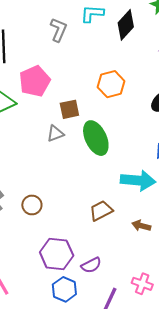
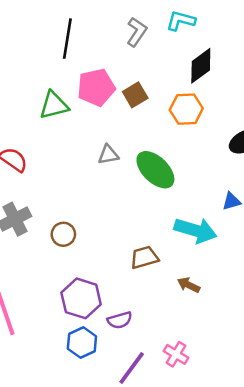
black diamond: (126, 25) -> (201, 66), moved
brown square: (69, 109) -> (135, 95), moved, turned -30
green ellipse: (96, 138) -> (155, 170), turned -32

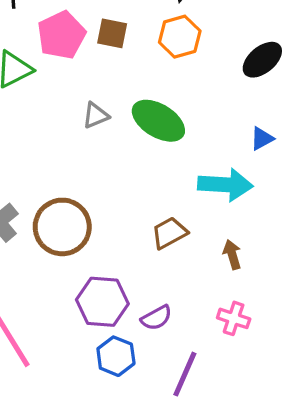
brown square: (135, 95) -> (112, 33), turned -35
brown circle: (63, 234) -> (62, 227), size x1.8
brown arrow: (189, 285) -> (232, 255), turned 60
pink cross: (176, 354) -> (234, 318), moved

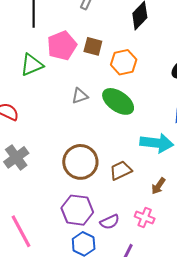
orange hexagon: (180, 37) -> (124, 62), moved
brown circle: (62, 227) -> (80, 162), moved
brown arrow: (232, 255) -> (158, 186), turned -132
pink cross: (234, 318) -> (145, 218), moved

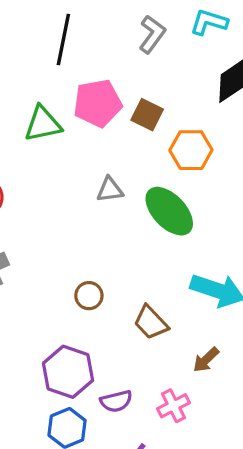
brown circle: (80, 162) -> (89, 296), size x0.5
brown trapezoid: (121, 170) -> (151, 322), turned -120
pink cross: (145, 218) -> (173, 406), turned 30

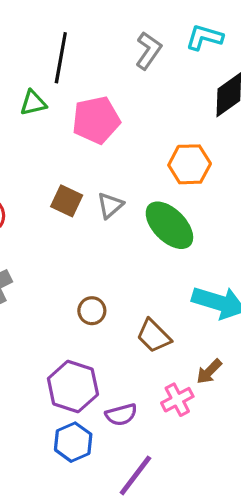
brown square: (147, 115) -> (67, 201), moved
green triangle: (43, 124) -> (33, 103), moved, size x0.7
gray triangle: (110, 190) -> (110, 205), turned -32
pink cross: (173, 406) -> (177, 400), moved

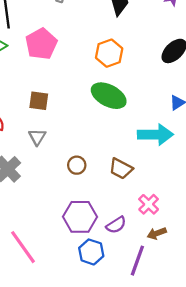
gray triangle: (110, 205) -> (37, 137), moved
brown arrow: (209, 372) -> (157, 233), moved, turned 42

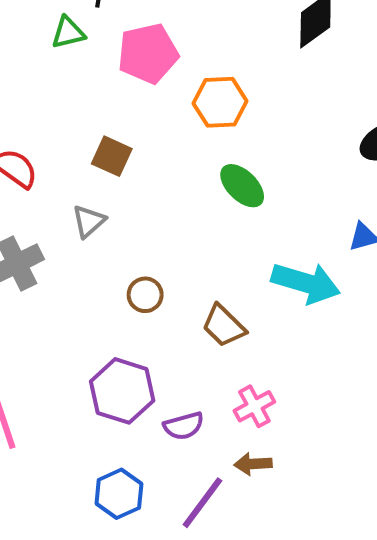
orange hexagon: (109, 53) -> (220, 102), moved
green ellipse: (109, 96) -> (242, 186), size x0.7
blue hexagon: (91, 252) -> (119, 494), moved

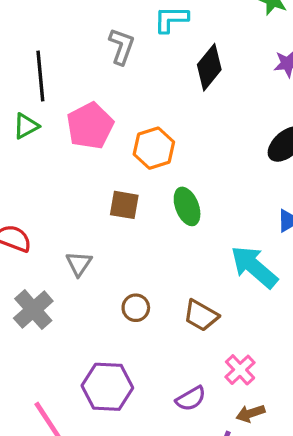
brown square: (112, 156) -> (124, 205), moved
green ellipse: (242, 186) -> (187, 206), turned 39
cyan arrow: (306, 283) -> (254, 267), turned -141
purple hexagon: (122, 391) -> (107, 387), moved

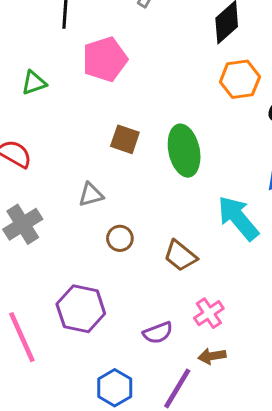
green triangle: (26, 126) -> (34, 83), moved
orange hexagon: (154, 148) -> (240, 79), moved
green ellipse: (187, 206) -> (184, 151), size x1.4
gray triangle: (79, 264) -> (91, 195), moved, turned 32

